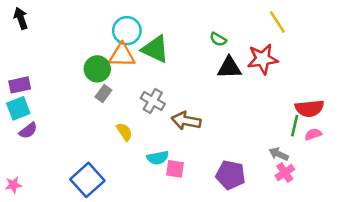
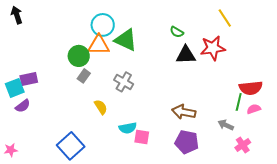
purple rectangle: (20, 85) -> (29, 79), moved
brown arrow: (186, 121) -> (184, 112), moved
pink cross: (285, 173) -> (243, 145), moved

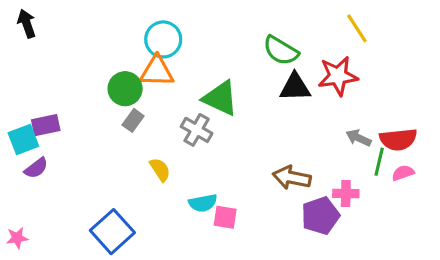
green semicircle: (177, 32) -> (281, 51), size x1.6
green triangle: (126, 40) -> (220, 98), moved
gray arrow: (226, 125) -> (359, 138), moved
purple pentagon: (187, 142) -> (320, 216), moved, turned -30
pink cross: (243, 145) -> (346, 193), moved, turned 35

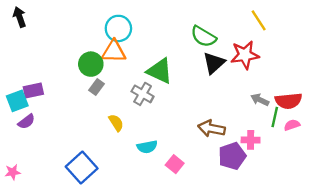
black triangle: (295, 87) -> (214, 63), turned -40
pink square: (225, 217) -> (175, 164), moved, turned 30

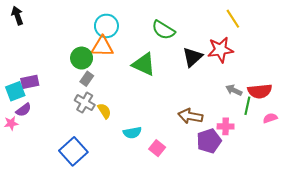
green semicircle: (203, 36) -> (163, 30), moved
gray cross: (143, 94) -> (85, 103), moved
pink semicircle: (292, 125) -> (270, 118), moved
pink star: (13, 172) -> (11, 123), moved

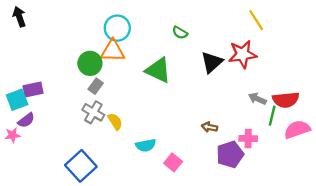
green semicircle: (163, 30) -> (180, 33), size x0.6
brown arrow: (190, 116) -> (209, 127), size x0.6
pink semicircle: (270, 118) -> (297, 129), size x1.6

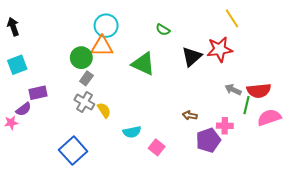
black arrow: (19, 17) -> (13, 27), moved
purple rectangle: (33, 90) -> (38, 93), moved
cyan square: (17, 100) -> (17, 65), moved

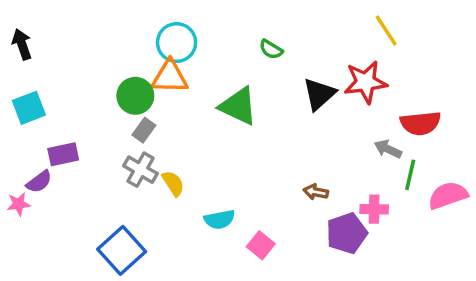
red semicircle: (259, 91) -> (420, 123), moved

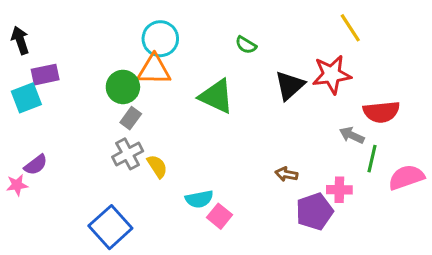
purple rectangle: (63, 154) -> (45, 75), moved
gray cross: (140, 170) -> (128, 154), turned 32
pink square: (261, 245) -> (219, 216), moved

